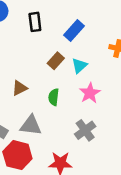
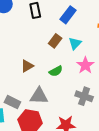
green semicircle: (54, 97) -> (56, 71), turned -120
gray cross: (85, 130) -> (84, 96), turned -30

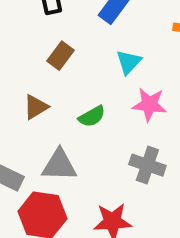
brown rectangle: (55, 41) -> (61, 56), moved
pink star: (85, 65) -> (149, 104), turned -30

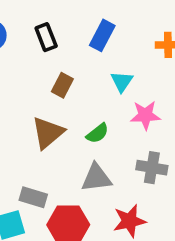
brown triangle: (36, 107) -> (48, 133), size x1.5
gray triangle: (59, 165) -> (96, 178), moved

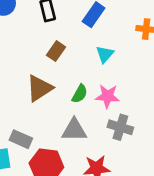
pink star: (145, 115) -> (107, 96), moved
green semicircle: (97, 133) -> (80, 94), turned -30

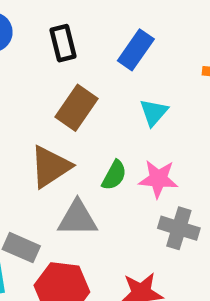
brown rectangle: (56, 51) -> (76, 108), size x1.4
gray triangle: (74, 130) -> (77, 218), moved

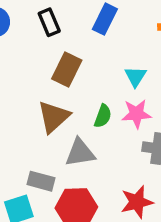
cyan triangle: (154, 112) -> (135, 77), moved

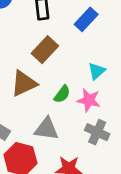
gray triangle: (80, 153) -> (46, 129), moved

